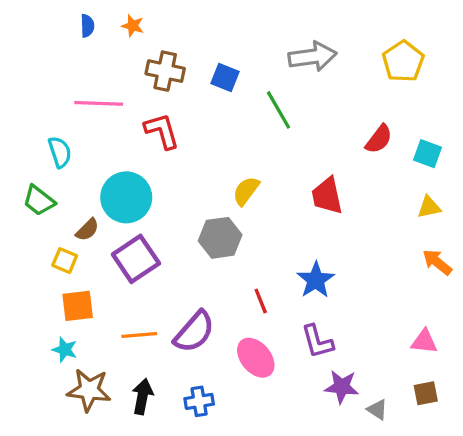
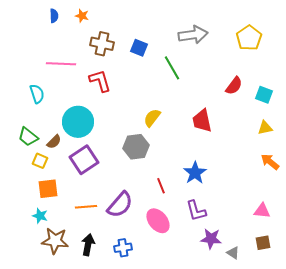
green trapezoid: (39, 201) -> (28, 137), moved

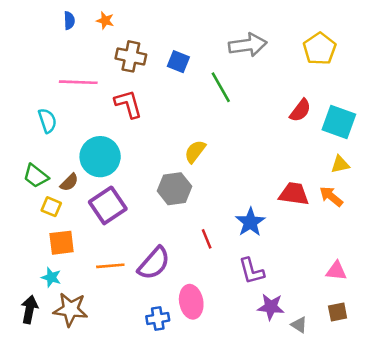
cyan square: (264, 95) -> (339, 122), size x1.5
red trapezoid: (202, 121) -> (294, 194), moved, turned 110
orange arrow: (270, 162) -> (331, 196), moved
pink ellipse: (158, 221) -> (191, 302), moved, turned 30
black arrow: (88, 245) -> (29, 309), moved

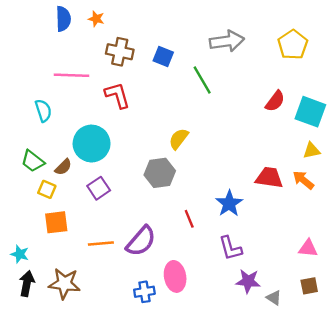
blue semicircle: (69, 21) -> (63, 19), size x1.5
purple square: (108, 205) -> (99, 188), size x0.7
cyan star: (51, 277) -> (20, 254), moved

